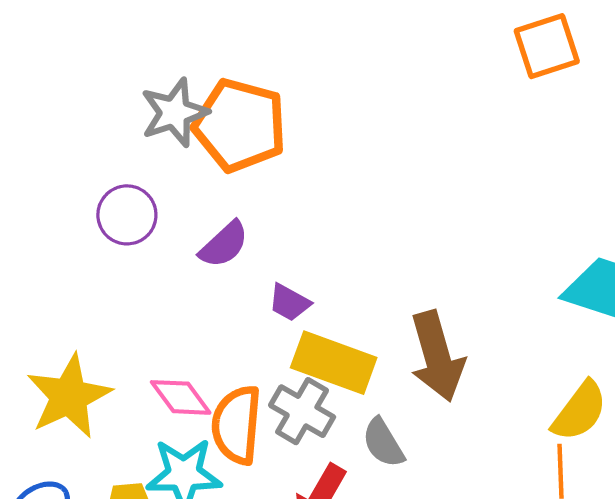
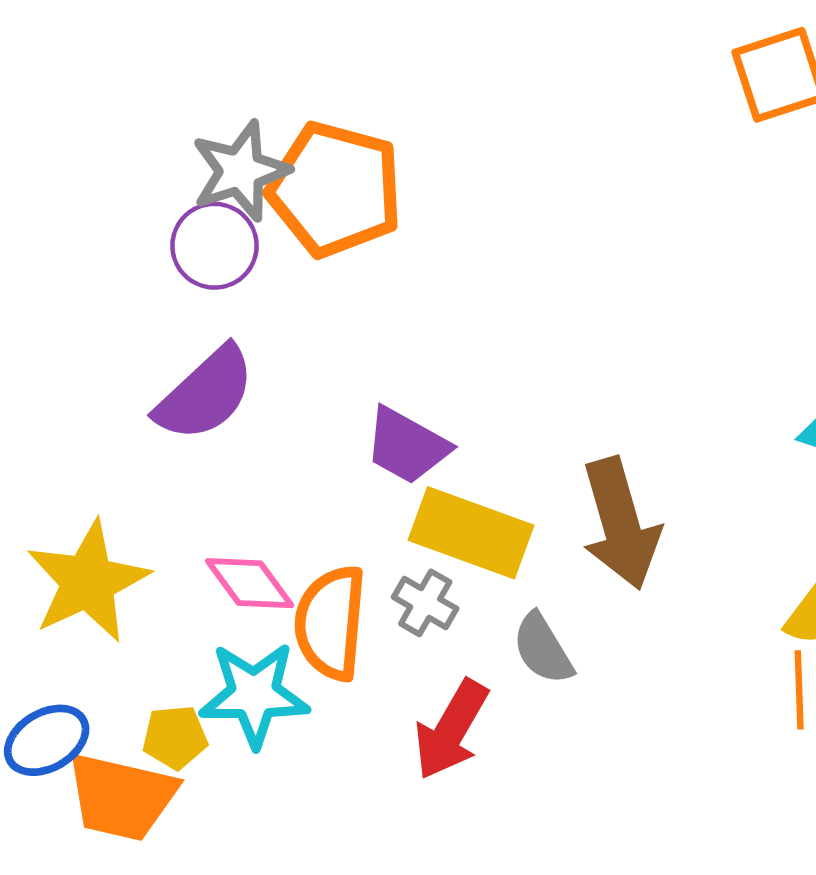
purple circle: (127, 215) -> (215, 246), moved
purple semicircle: (224, 244) -> (205, 394), moved, size x1.4
purple trapezoid: (289, 302) -> (407, 446), size x1.4
gray cross: (302, 411) -> (425, 603), size x0.7

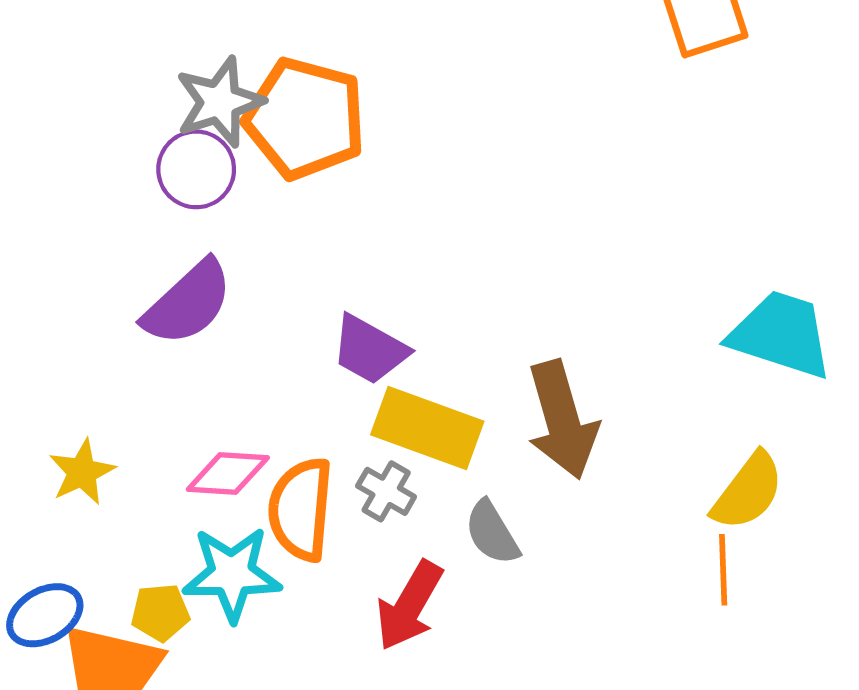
yellow star: (88, 582) -> (82, 472), size x0.6
pink diamond: (250, 583) -> (228, 473), turned -50

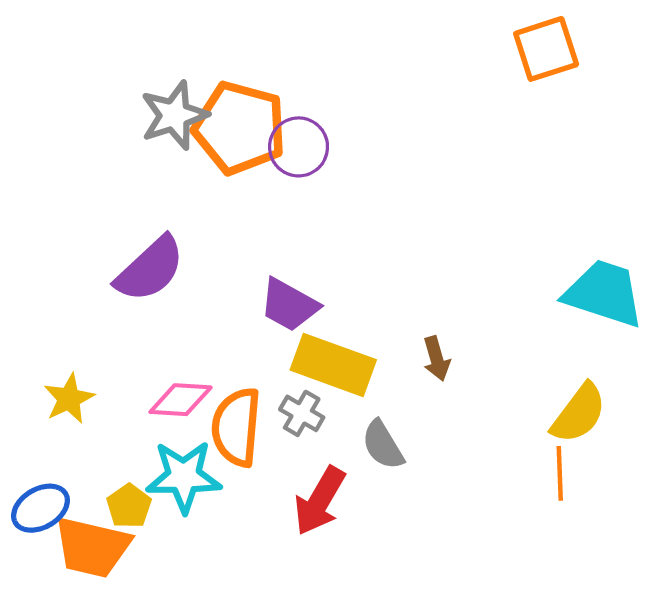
purple circle: (196, 169) -> (299, 147), moved
brown arrow: (562, 420) -> (437, 359), size x0.5
yellow pentagon: (160, 612) -> (129, 506), turned -30

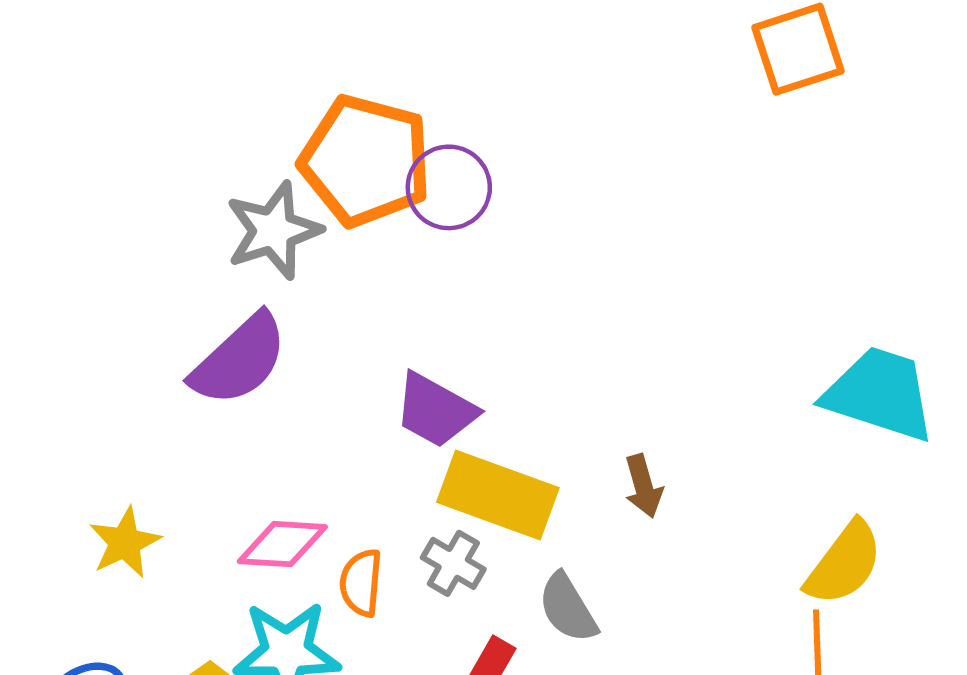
gray star: (174, 115) -> (273, 230), moved
orange semicircle: (236, 427) -> (361, 583), size x0.6

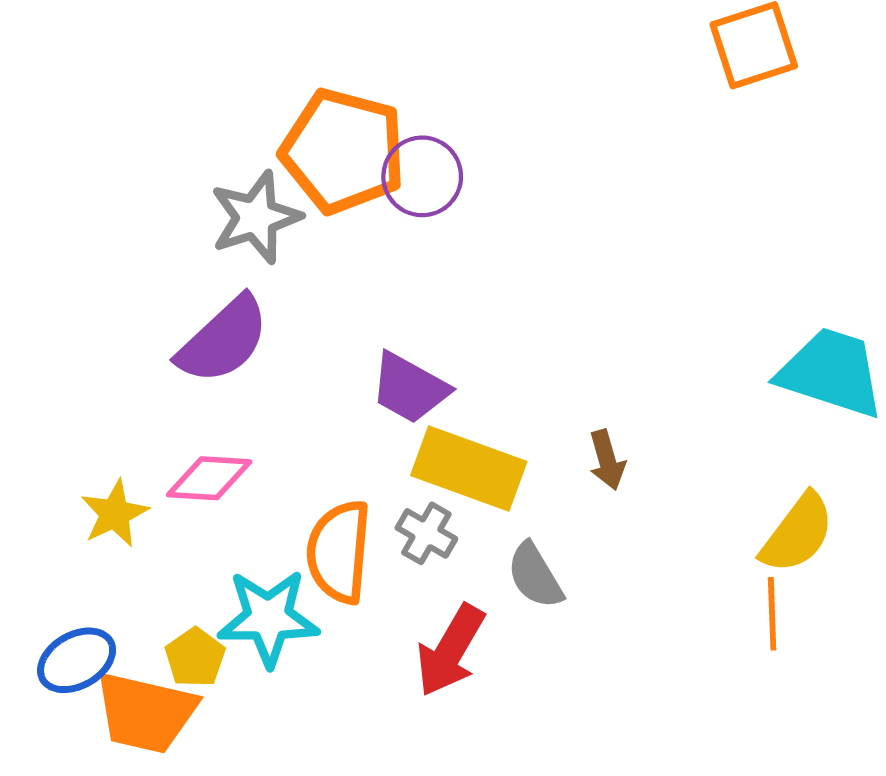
pink diamond: (282, 544) -> (209, 478), moved
orange semicircle: (361, 583) -> (339, 552), size x1.6

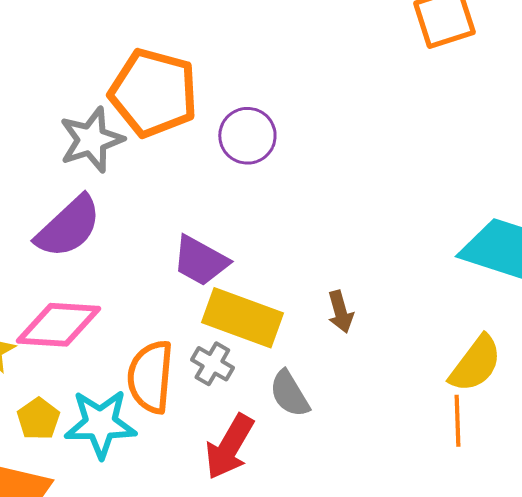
purple circle: (422, 176) -> (247, 136), moved
pink diamond: (209, 478) -> (58, 325), size x1.4
yellow pentagon: (195, 657) -> (38, 419), moved

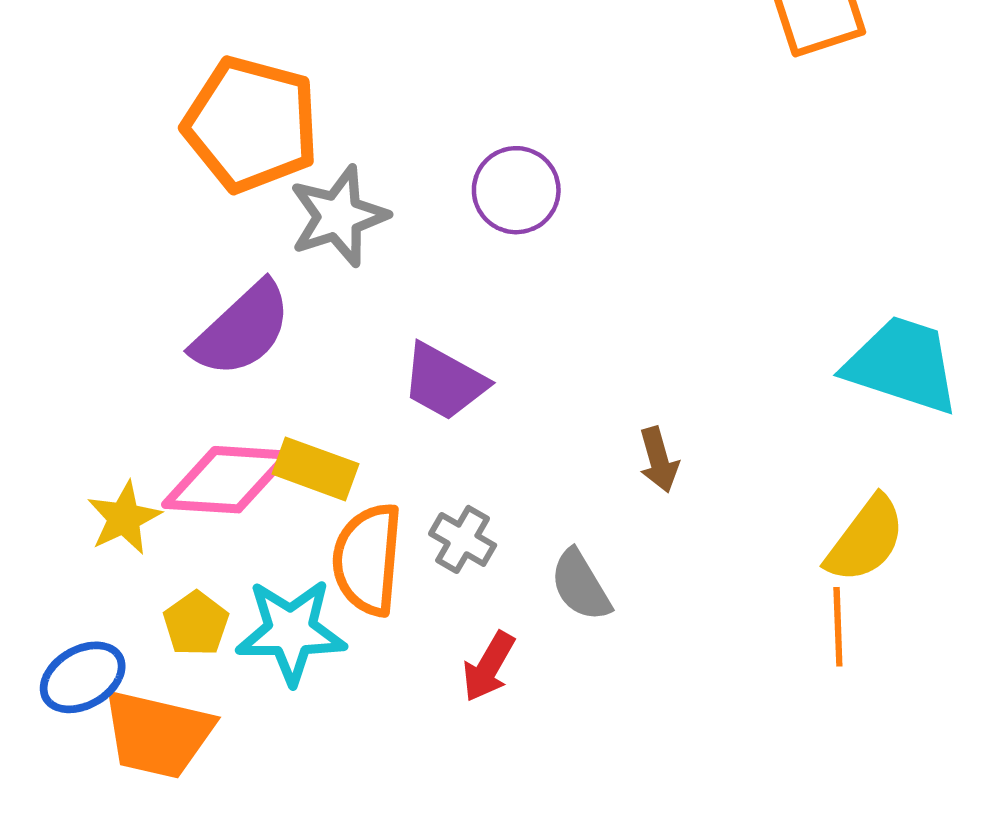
orange pentagon: (153, 93) -> (251, 124), moved
gray star: (91, 140) -> (338, 216), moved
yellow rectangle: (242, 318) -> (315, 469), moved, size x0.7
red arrow: (229, 447) -> (489, 667), size x0.7

